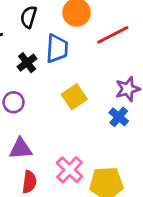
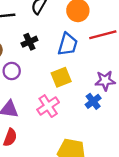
blue trapezoid: (57, 48) -> (68, 44), moved
pink cross: (70, 170) -> (48, 106), moved

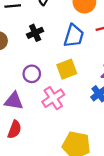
purple circle: (12, 71) -> (32, 74), moved

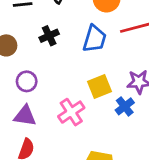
yellow square: (67, 69) -> (99, 87), moved
purple circle: (32, 74) -> (27, 81), moved

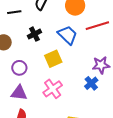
blue trapezoid: (95, 39) -> (67, 35), turned -60
yellow square: (99, 87) -> (53, 59), moved

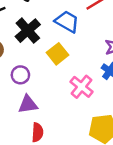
black cross: (34, 34) -> (28, 31), size x1.5
pink cross: (53, 89) -> (82, 87), moved

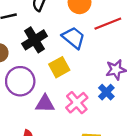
purple circle: (20, 75) -> (20, 81), size x1.6
purple triangle: (28, 104) -> (45, 104), moved

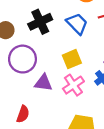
yellow square: (59, 67) -> (72, 59), moved

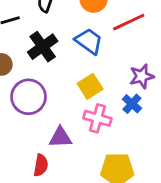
purple triangle: (43, 83) -> (60, 137), moved
pink cross: (73, 85) -> (97, 118), turned -30

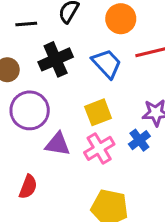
pink cross: (97, 118) -> (99, 148), turned 32
purple triangle: (60, 137) -> (58, 144), moved

